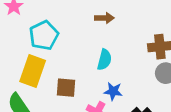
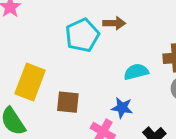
cyan pentagon: (44, 35) -> (82, 35), moved
cyan semicircle: (104, 60) -> (136, 72), moved, turned -120

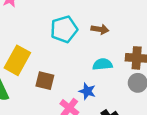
brown arrow: (114, 23) -> (100, 29), moved

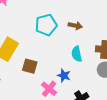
cyan semicircle: (102, 64) -> (77, 54), turned -98

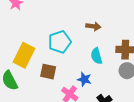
cyan pentagon: (46, 25) -> (60, 42), moved

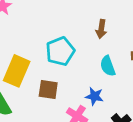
brown arrow: (93, 26) -> (101, 29), turned 96

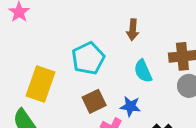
brown square: (48, 90) -> (94, 101), moved, turned -30

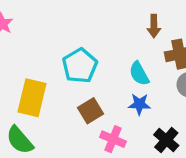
brown arrow: (133, 30) -> (154, 26), moved
blue star: (130, 106) -> (139, 104), moved

